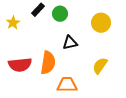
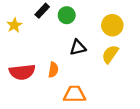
orange semicircle: (48, 63) -> (53, 70), size x0.6
yellow semicircle: (100, 66) -> (110, 54), moved

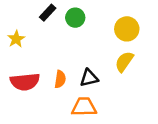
yellow star: (14, 25) -> (16, 39), moved
black triangle: (78, 47) -> (89, 78), moved

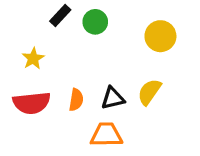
yellow star: (16, 39) -> (33, 58), moved
yellow semicircle: (124, 62) -> (149, 92), moved

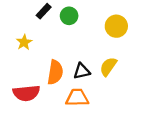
orange semicircle: (76, 100) -> (55, 72), size x1.5
red semicircle: (32, 103) -> (26, 93), moved

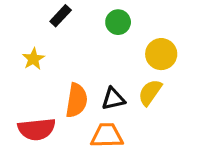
green circle: (69, 16) -> (118, 22), moved
yellow circle: (116, 26) -> (161, 54), moved

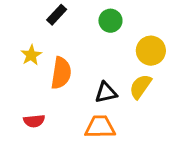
orange semicircle: (77, 100) -> (61, 73), moved
red semicircle: (37, 129) -> (34, 121), size x0.6

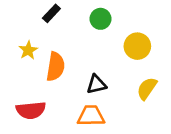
yellow semicircle: (140, 87) -> (147, 88), moved
red semicircle: (34, 121) -> (31, 110), size x1.5

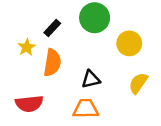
black rectangle: (51, 13) -> (52, 28), moved
green circle: (101, 19) -> (95, 18), size x1.5

